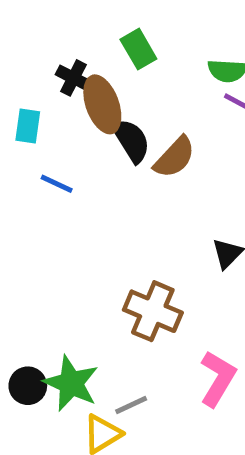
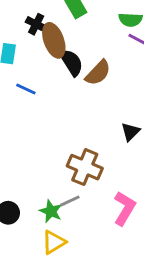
green star: (71, 383) -> (51, 211), moved, size x0.7
gray line: (131, 405) -> (70, 201), moved

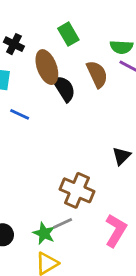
black cross: (36, 24) -> (14, 44), moved
brown semicircle: (98, 73) -> (97, 74), moved, turned -68

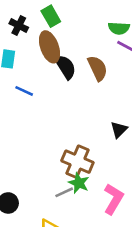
green rectangle: (68, 34) -> (51, 16), moved
brown semicircle: (97, 74) -> (98, 68), moved
green star: (44, 233) -> (79, 183), moved

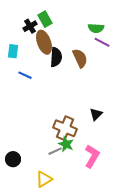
black cross: (19, 26) -> (30, 26), moved, turned 32
black semicircle: (65, 67) -> (56, 57), turned 36
black triangle: (119, 130) -> (96, 114), moved

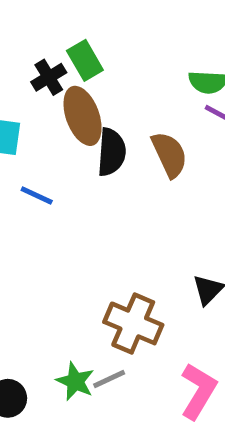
green star: (66, 144) -> (75, 381), moved

